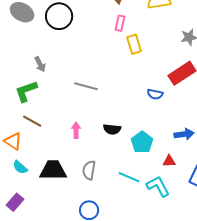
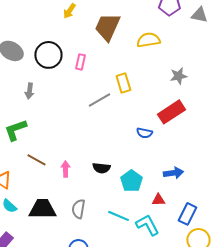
pink rectangle: (120, 23) -> (80, 62), moved
gray arrow: (40, 64) -> (29, 91), moved, turned 35
gray line: (86, 86) -> (99, 100), moved, turned -45
brown line: (32, 121) -> (36, 160), moved

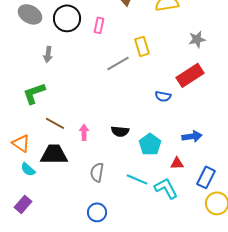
black trapezoid: (42, 209) -> (54, 154), moved

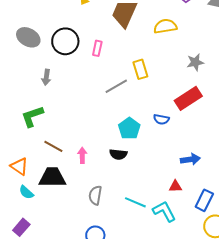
cyan pentagon: (150, 144) -> (129, 128), moved

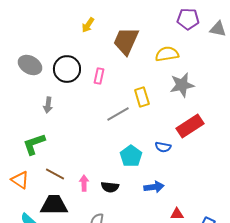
gray star: (195, 62) -> (182, 85), moved, size x1.4
black semicircle: (118, 154) -> (110, 187), moved
blue arrow: (190, 159) -> (154, 187), moved
orange triangle: (19, 166) -> (20, 180), moved

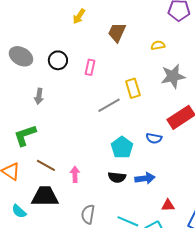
brown trapezoid: (126, 41) -> (117, 32), size x0.7
yellow semicircle: (167, 54) -> (158, 45), size x0.6
black circle: (67, 69) -> (58, 60), size x0.7
black semicircle: (110, 187) -> (117, 177), moved

